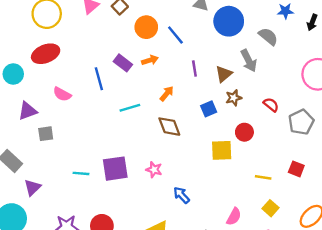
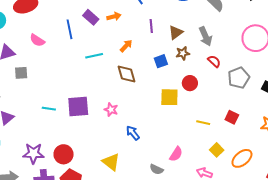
gray arrow: (249, 61) -> (205, 36), moved
yellow square: (271, 208) -> (217, 150), moved

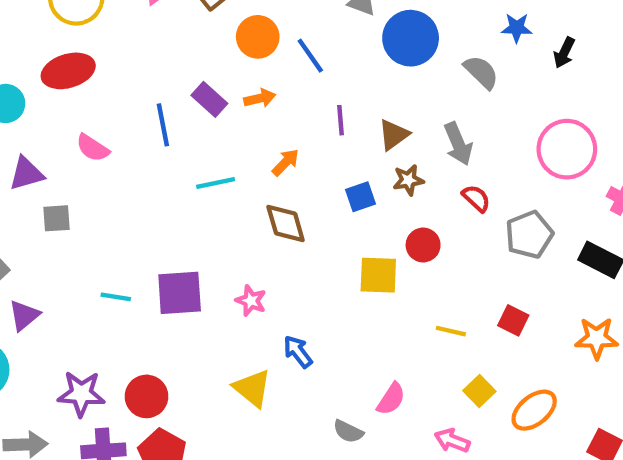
yellow triangle: (111, 162) -> (252, 388), moved

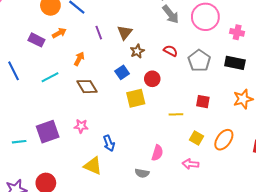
blue line: (163, 125) -> (14, 71), moved
gray arrow: (458, 144) -> (171, 14), moved
blue square: (361, 197) -> (122, 72), moved
blue arrow: (298, 352) -> (109, 143), turned -147

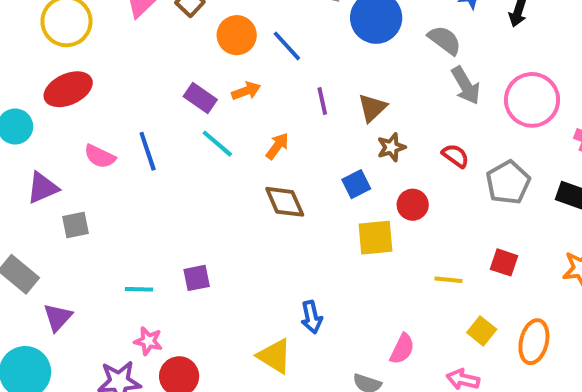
cyan line: (50, 77) -> (217, 144), moved, turned 60
pink star: (81, 126) -> (148, 341), moved
purple square: (48, 132) -> (197, 278), size x0.6
orange ellipse: (224, 140) -> (534, 342), turned -30

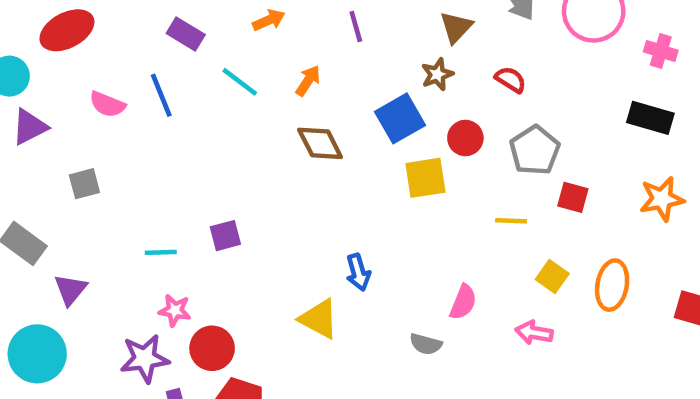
purple rectangle: (200, 98) -> (186, 34), moved
brown triangle: (372, 108) -> (456, 27), moved
gray pentagon: (508, 182) -> (535, 150), moved
blue square: (356, 184) -> (400, 118), size x1.5
purple triangle: (43, 188) -> (30, 127), moved

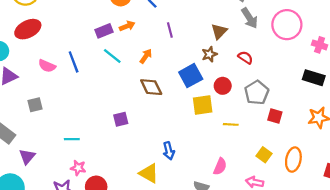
purple rectangle: (186, 34) -> (104, 31), moved, turned -54
yellow line: (511, 221) -> (231, 124), moved
purple square: (225, 236) -> (121, 119), moved

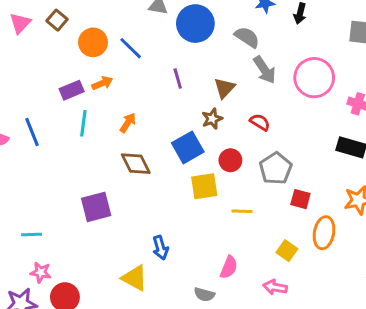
purple line: (170, 30) -> (178, 78), moved
cyan line: (112, 56) -> (83, 123), turned 60
purple square: (121, 119) -> (96, 207), size x1.5
orange ellipse: (293, 160) -> (324, 233), moved

